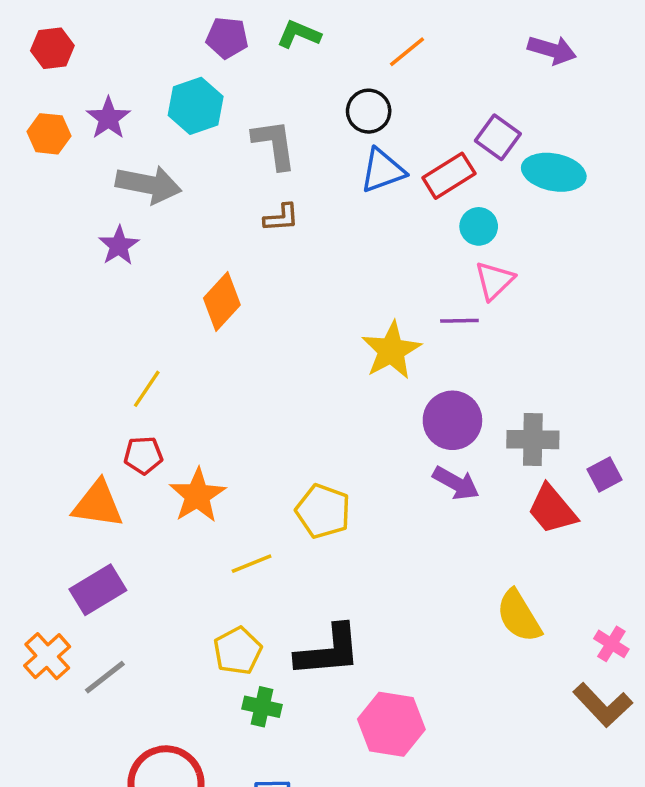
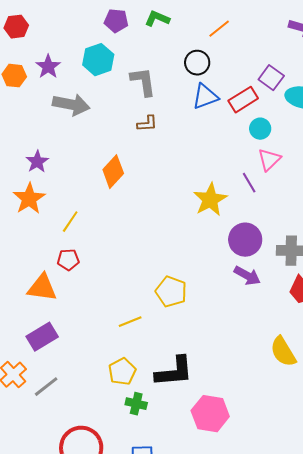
purple star: (119, 246) -> (37, 162), moved
purple line: (459, 321) -> (249, 183), turned 60
orange star: (197, 495) -> (29, 199), moved

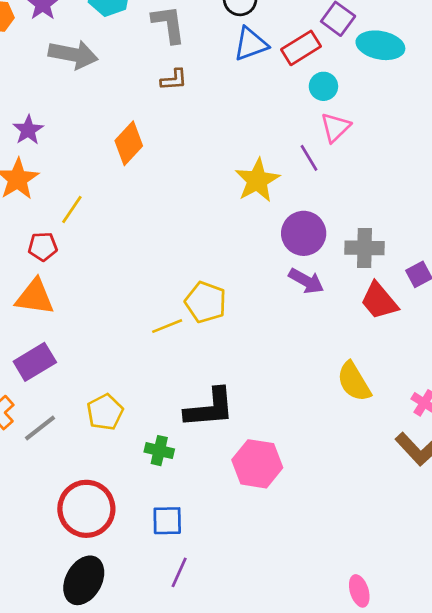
red pentagon: (68, 260) -> (43, 247), moved
yellow line: (130, 322) -> (167, 326), moved
yellow pentagon: (122, 372) -> (105, 412), moved

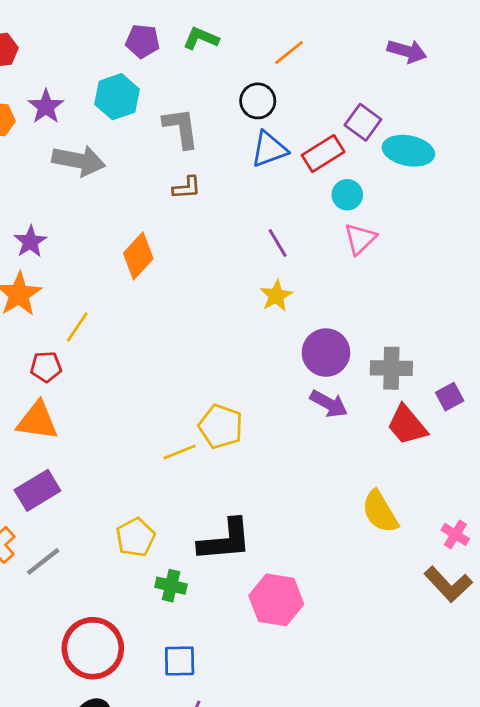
purple line: (309, 158) -> (278, 243), moved
yellow star: (257, 180) -> (276, 296), size x0.7
yellow pentagon: (105, 412) -> (135, 537), moved

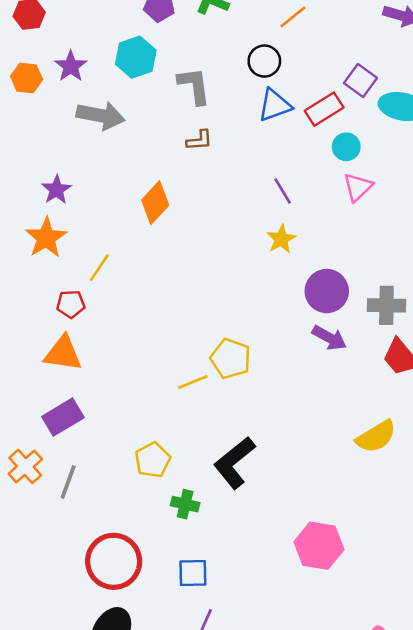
yellow semicircle: (380, 512) -> (376, 437), turned -90
black L-shape: (225, 540) -> (234, 463), turned 146
gray line: (43, 561) -> (68, 482), turned -32
pink hexagon: (276, 600) -> (319, 546), moved

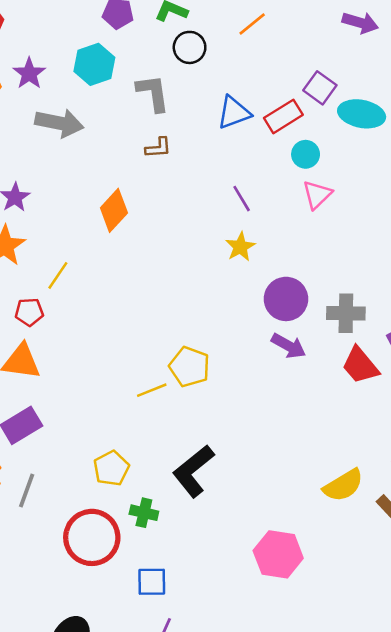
black circle: (264, 61) -> (190, 47), moved
yellow semicircle: (376, 437) -> (343, 485), moved
red circle: (114, 561) -> (92, 537), moved

